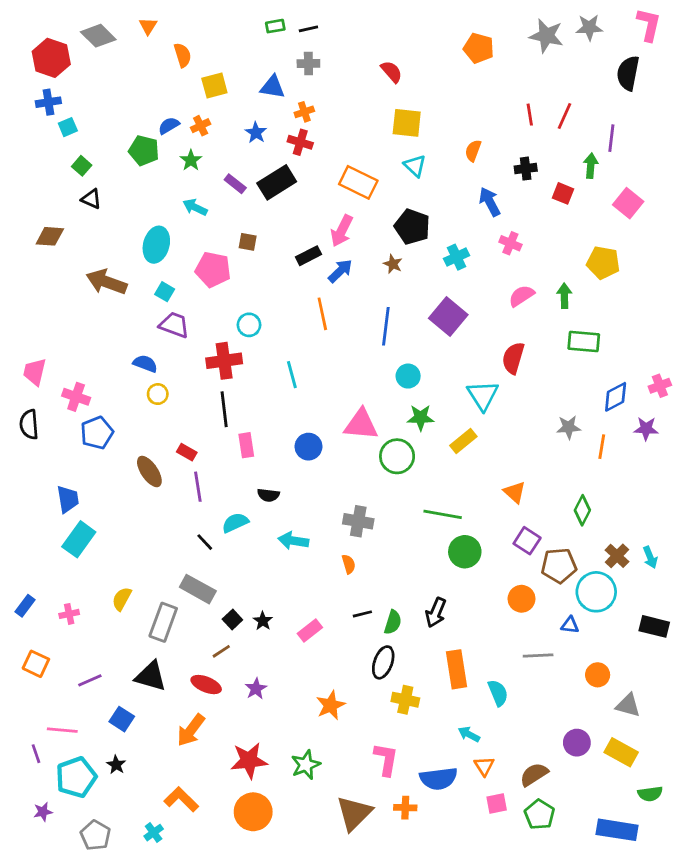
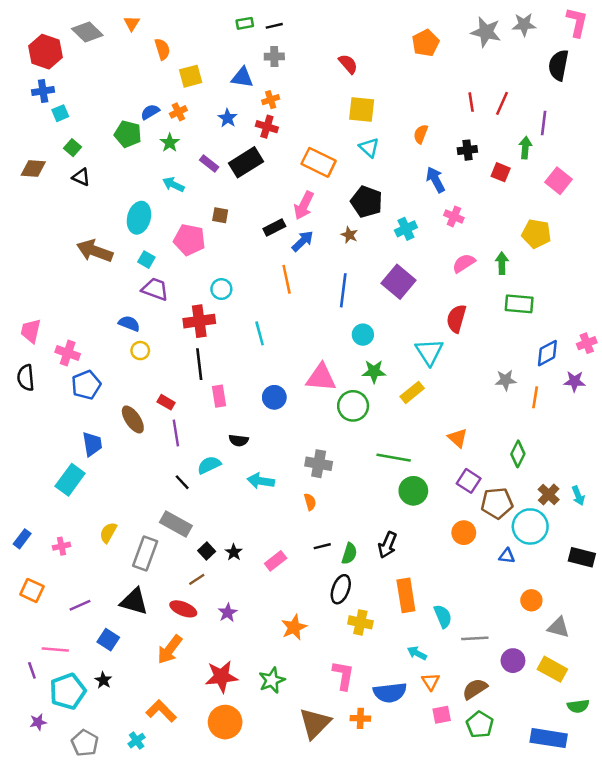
orange pentagon: (479, 48) -> (426, 43), turned 30
brown diamond: (50, 236) -> (33, 168), moved
blue trapezoid: (68, 499) -> (92, 444), moved
gray line: (538, 655) -> (475, 638), moved

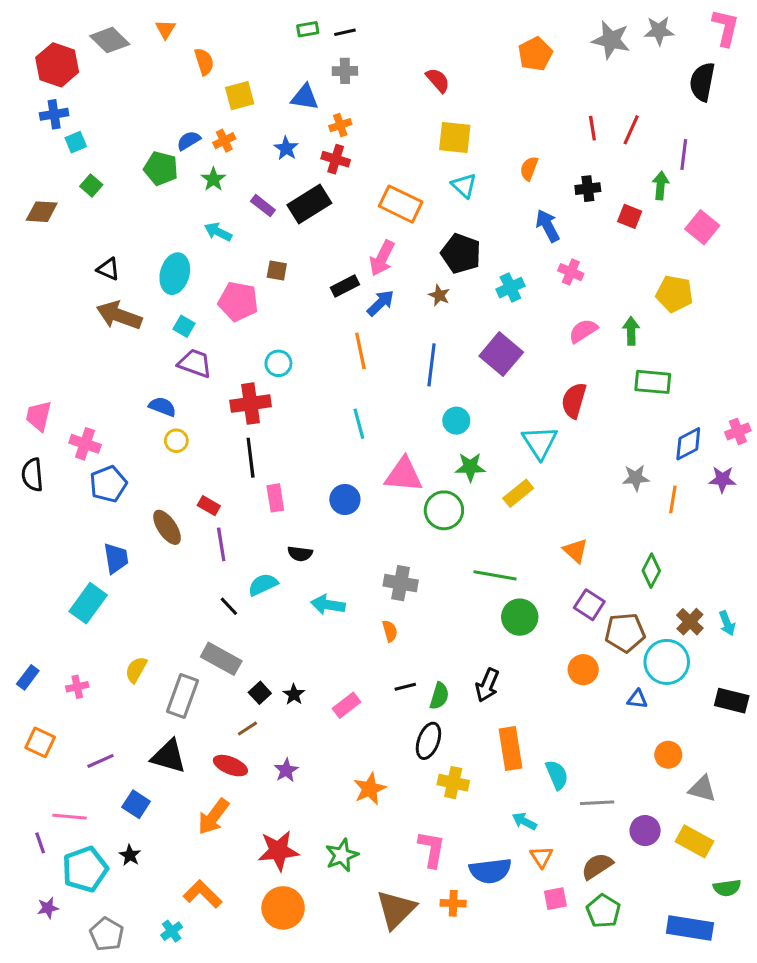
black triangle: (81, 177) -> (108, 269), moved
cyan line: (260, 333) -> (359, 424), moved

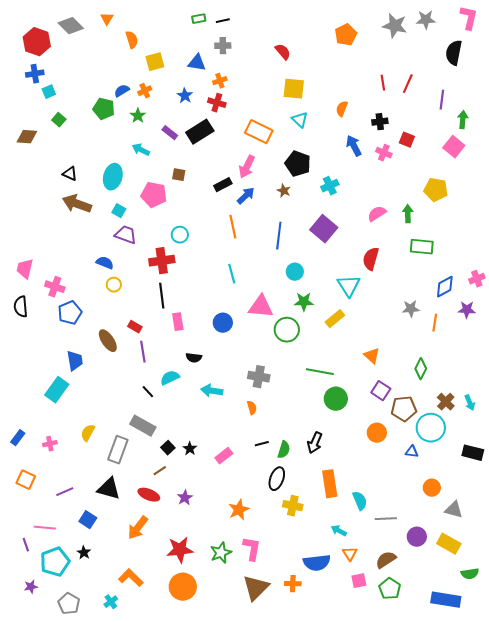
green arrow: (661, 185) -> (463, 120), moved
pink cross: (571, 272) -> (384, 153), moved
pink L-shape: (432, 849) -> (252, 549), moved

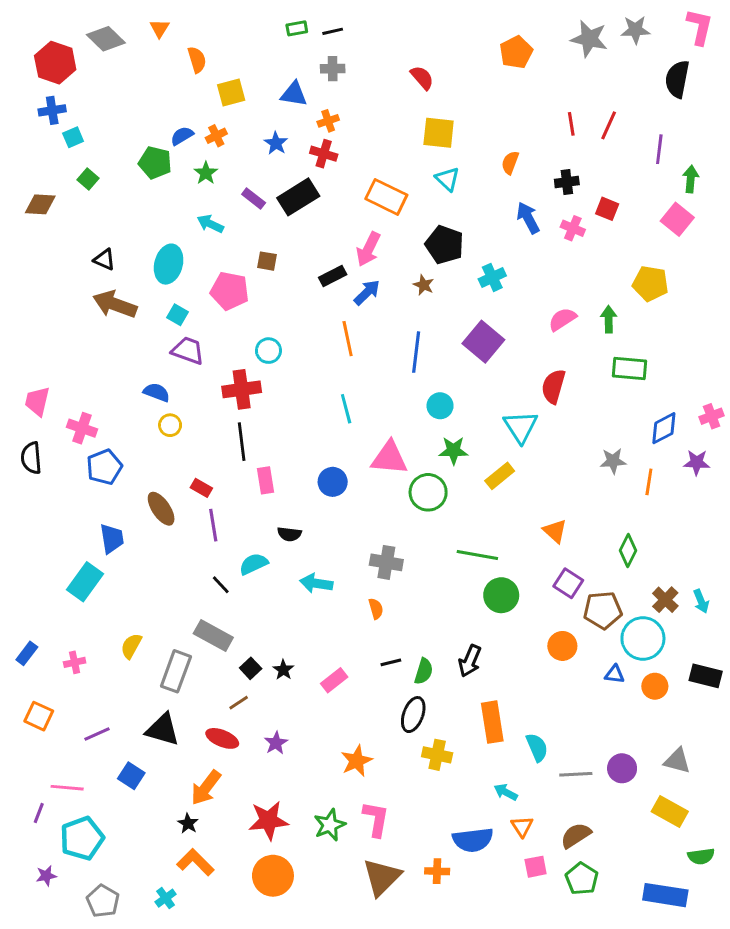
orange circle: (432, 488) -> (655, 686), moved
purple circle: (417, 537) -> (622, 768), moved
purple line: (26, 545) -> (39, 813), turned 40
black star: (84, 553) -> (188, 823), moved

